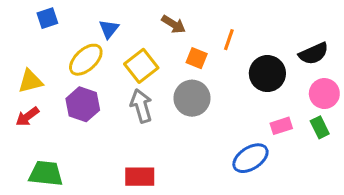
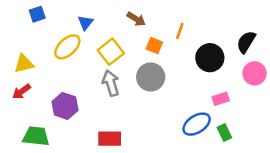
black semicircle: (314, 54) -> (246, 42), turned 145
purple hexagon: (83, 104) -> (65, 106), moved
green rectangle: (320, 127) -> (224, 133), moved

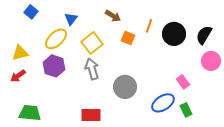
blue square: (37, 14) -> (31, 12), turned -32
black circle: (210, 58) -> (174, 34), moved
gray circle: (151, 77) -> (125, 87), moved
pink rectangle: (221, 99) -> (183, 82), turned 72
purple hexagon: (65, 106) -> (54, 66), moved

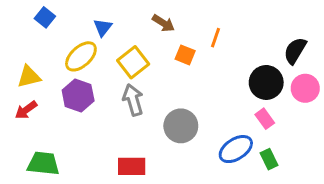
black circle: (174, 34) -> (266, 82), moved

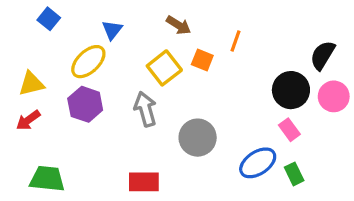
yellow square: (133, 62) -> (164, 68), moved

